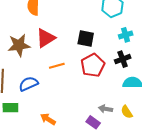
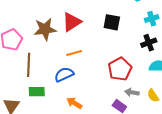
red pentagon: (93, 65) -> (120, 69), moved
orange line: (57, 66) -> (74, 53), moved
blue semicircle: (28, 84) -> (64, 74), moved

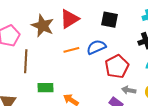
brown star: (45, 29) -> (43, 26), turned 30
blue semicircle: (64, 74) -> (96, 47), moved
green rectangle: (37, 92) -> (46, 88), moved

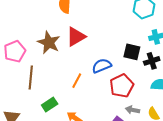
black square: (110, 20) -> (132, 52), moved
orange line: (71, 50) -> (77, 81), moved, turned -49
green rectangle: (46, 88) -> (50, 105), turned -35

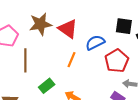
red triangle: (76, 37) -> (68, 29), moved, turned -50
brown star: (49, 43) -> (40, 24), turned -30

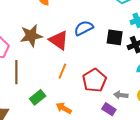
blue semicircle: (95, 43) -> (84, 28), moved
red pentagon: (117, 61) -> (94, 80), moved

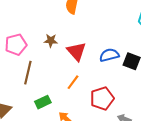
blue semicircle: (84, 28) -> (109, 55), moved
brown star: (31, 36) -> (51, 41), size x0.6

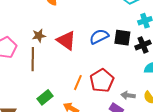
brown line: (28, 73) -> (33, 59), moved
orange line: (73, 82) -> (78, 83), moved

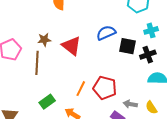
blue semicircle: (99, 37) -> (106, 33), moved
red pentagon: (102, 81) -> (105, 88), turned -30

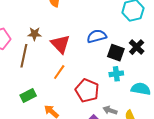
cyan cross: (151, 30) -> (116, 74), moved
black cross: (148, 55) -> (137, 47), moved, turned -35
orange line: (81, 89) -> (59, 72), moved

